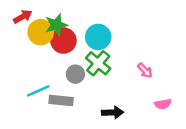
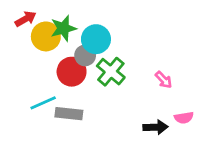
cyan circle: (98, 37) -> (96, 39), moved
red circle: (63, 41) -> (72, 72), moved
gray circle: (75, 74) -> (85, 55), moved
black arrow: (113, 112) -> (156, 127), moved

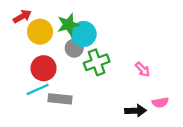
green star: (63, 28) -> (68, 25), moved
red circle: (72, 72) -> (44, 68), moved
green cross: (111, 72) -> (97, 62), turned 30

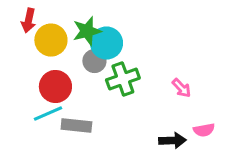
red arrow: (22, 16) -> (28, 21), turned 132

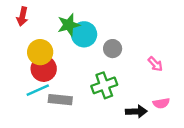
yellow circle: (51, 40) -> (40, 52), moved
gray circle: (94, 61) -> (113, 49), moved
green cross: (123, 79) -> (104, 85), moved
pink arrow: (181, 88) -> (155, 64), moved

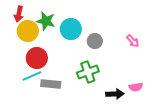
green star: (69, 25) -> (46, 21), moved, turned 30
yellow circle: (40, 52) -> (28, 31), moved
pink arrow: (155, 64) -> (133, 41), moved

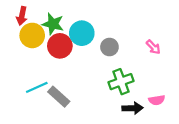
red circle: (37, 58) -> (60, 46), moved
green cross: (88, 72) -> (121, 82), moved
gray rectangle: (51, 84) -> (59, 97), turned 36

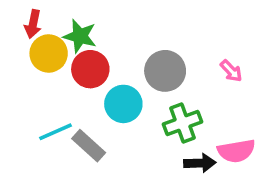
cyan circle: (82, 33) -> (123, 104), moved
gray circle: (109, 47) -> (165, 71), size x1.5
pink semicircle: (157, 100) -> (236, 151), size x1.5

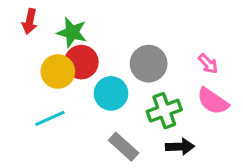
yellow circle: (49, 54) -> (58, 71), moved
gray rectangle: (89, 146) -> (124, 147), moved
pink semicircle: (236, 151) -> (213, 101), moved, turned 44

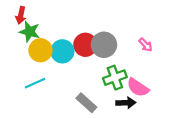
green star: (72, 32) -> (30, 32), moved
red circle: (81, 62) -> (85, 45), moved
cyan circle: (111, 93) -> (62, 51), moved
pink semicircle: (213, 101) -> (138, 87), moved

